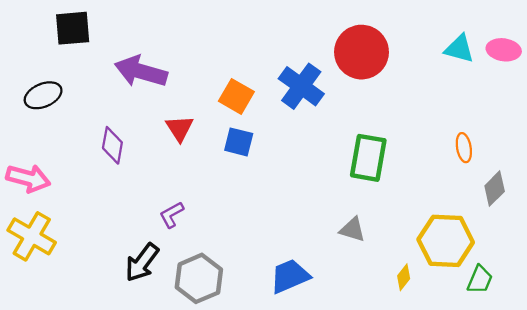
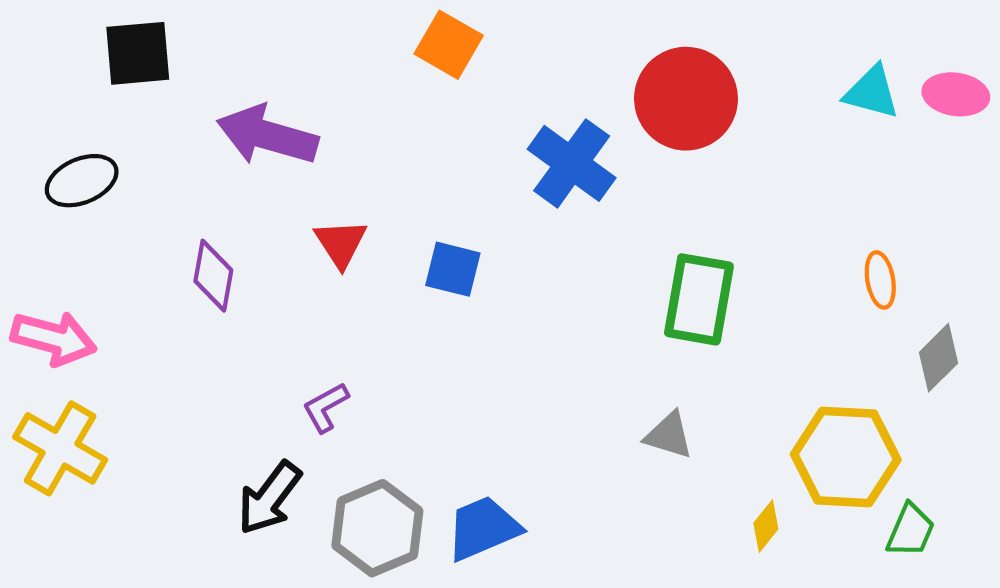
orange square: (236, 96) -> (449, 45), moved
blue trapezoid: (290, 276) -> (483, 528), moved

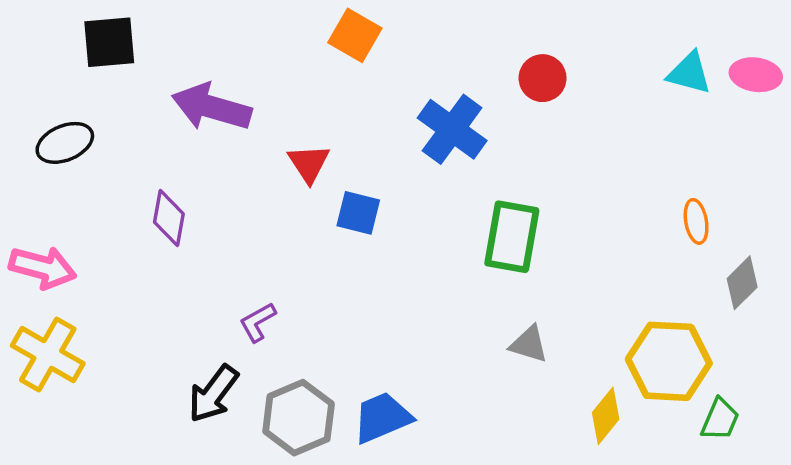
red circle: (686, 99) -> (543, 78), size x0.6
red triangle: (341, 243) -> (309, 163), moved
green rectangle: (699, 299) -> (512, 237), moved
yellow diamond: (766, 526) -> (606, 416), size x1.4

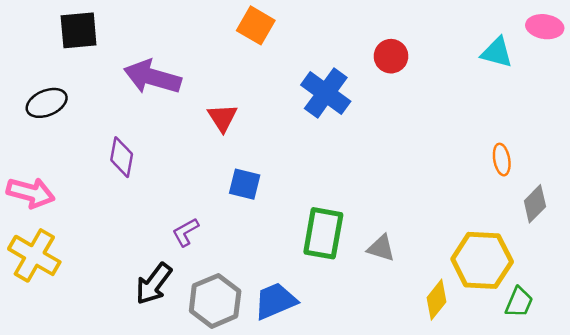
pink ellipse: (756, 75) -> (545, 27), moved
blue square: (358, 213) -> (245, 184), moved
green rectangle: (512, 237) -> (323, 233), moved

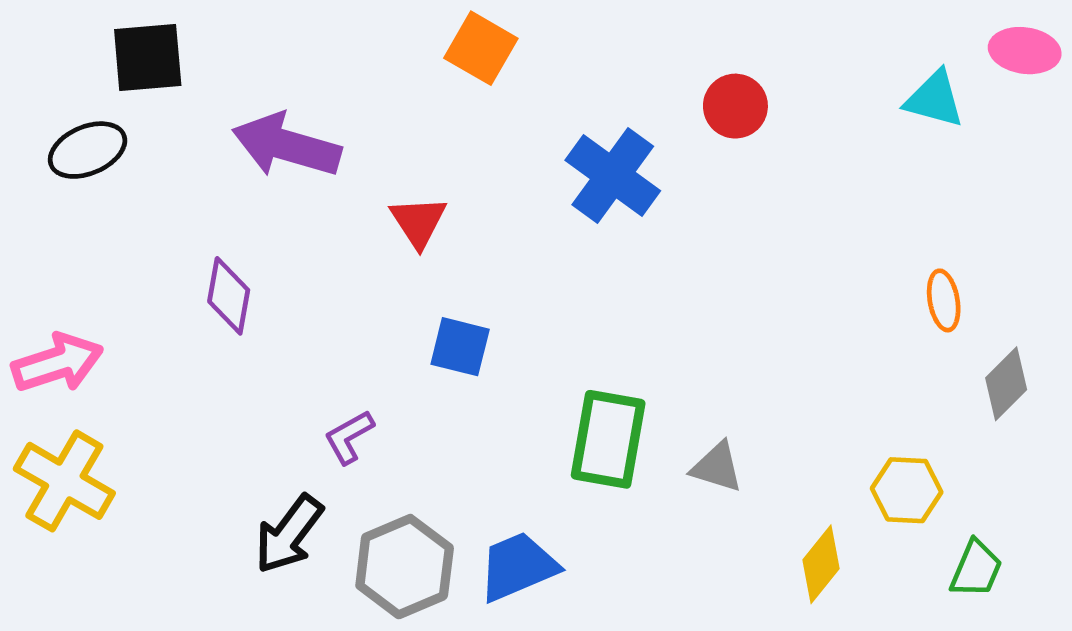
black ellipse: (47, 103) -> (88, 150), moved
pink arrow: (31, 193) -> (57, 363), turned -33
yellow hexagon: (482, 260) -> (907, 490), size x0.6

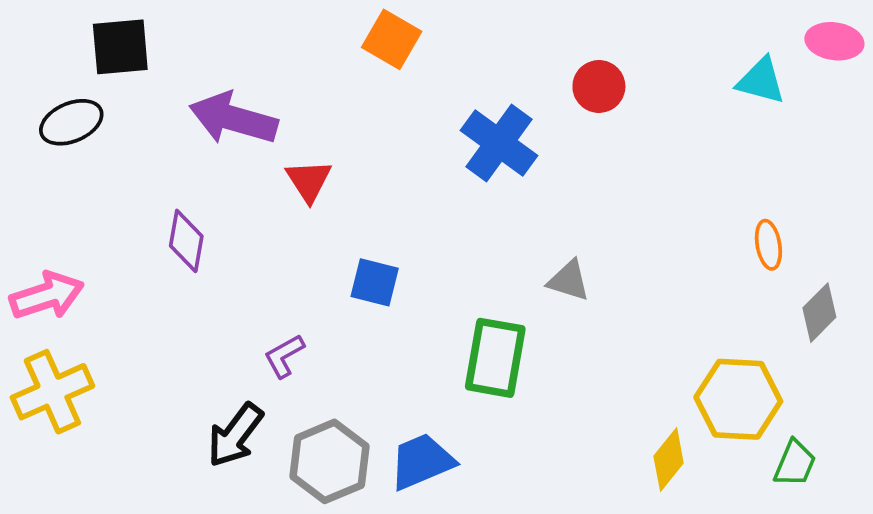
red triangle: (418, 222) -> (309, 181), moved
gray triangle: (717, 467) -> (569, 281), moved
yellow cross: (64, 481) -> (52, 392), turned 36
yellow hexagon: (907, 490) -> (738, 399), size x1.5

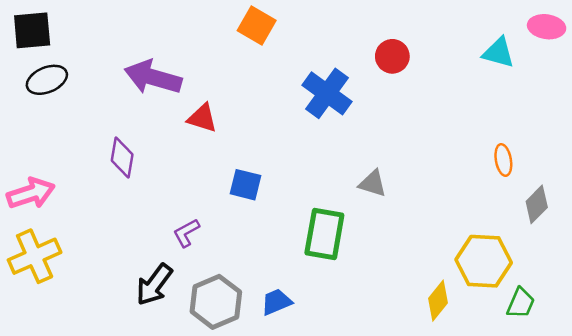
black square: (120, 47) -> (32, 30), moved
red triangle: (309, 181) -> (202, 118), turned -40
blue trapezoid: (422, 461) -> (276, 302), size x0.7

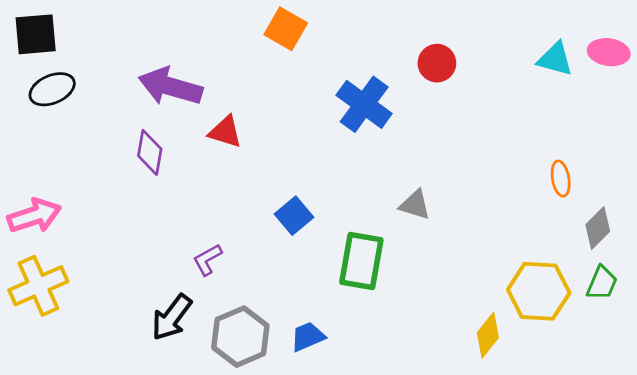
pink ellipse: (547, 27) -> (609, 52), moved
purple diamond: (122, 158) -> (150, 152), moved
blue square: (246, 185) -> (294, 216), moved, turned 36
green trapezoid: (521, 303) -> (602, 283), moved

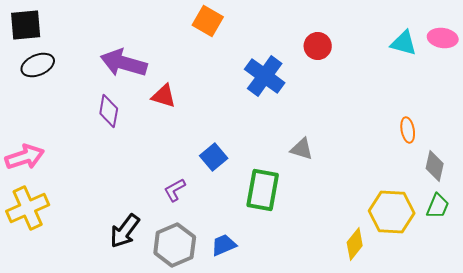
gray diamond: (598, 228) -> (435, 166), turned -32
purple L-shape: (207, 260) -> (175, 190), moved

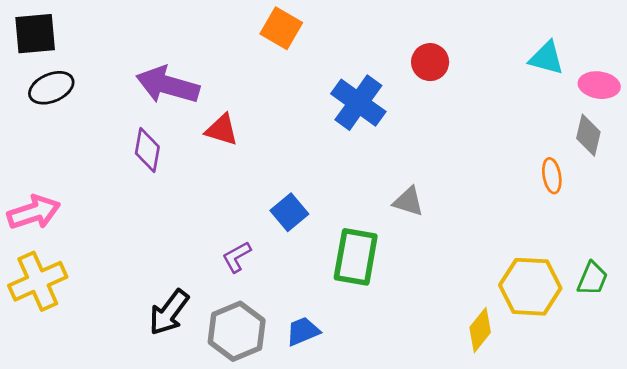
pink ellipse: (443, 38) -> (599, 85), moved
gray diamond: (435, 166) -> (588, 135), moved

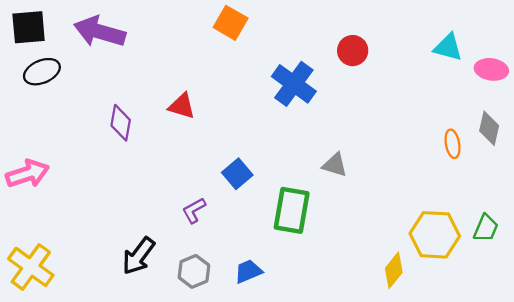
purple arrow: (168, 85) -> (100, 32), moved
gray diamond: (588, 135) -> (489, 128), moved
yellow cross: (38, 281) -> (31, 267), moved, turned -30
gray hexagon: (237, 331) -> (194, 271), size x0.7

